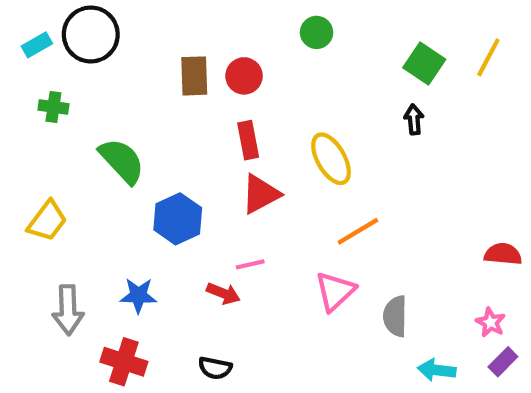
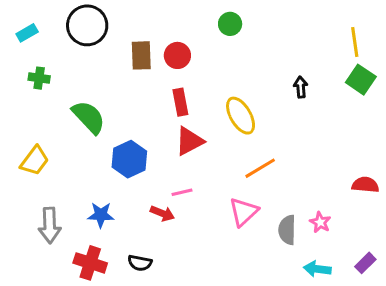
black circle: (91, 34) -> (87, 25), moved
yellow line: (488, 57) -> (355, 42), turned -36
green square: (424, 63) -> (361, 80), moved
pink star: (491, 322) -> (320, 222), moved
black semicircle: (215, 368) -> (140, 263), moved

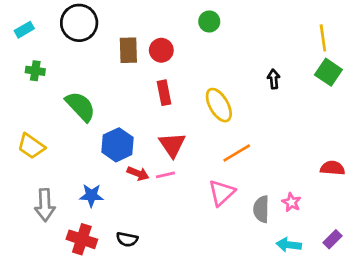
red triangle: (189, 141) -> (172, 145), moved, turned -36
yellow trapezoid: (35, 161) -> (31, 146), turned 88
red arrow: (162, 213) -> (138, 174), moved

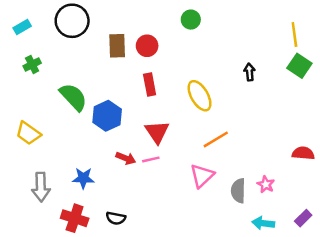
green cross: (35, 71) -> (32, 64), turned -35
blue hexagon: (117, 145) -> (107, 116), moved

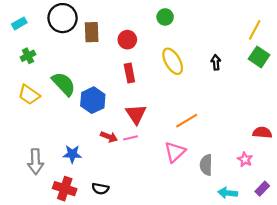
yellow line: (294, 35) -> (255, 30), turned 36
brown rectangle: (117, 46) -> (92, 32), moved
yellow ellipse: (200, 96) -> (173, 61), moved
yellow trapezoid: (28, 133) -> (29, 95), moved
pink star: (266, 184) -> (245, 159), moved

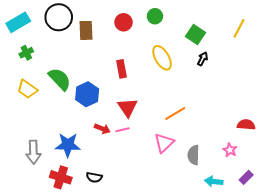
cyan rectangle: (19, 23) -> (18, 22), size x1.6
red circle: (127, 40) -> (124, 22), moved
green square: (259, 57) -> (195, 34), moved
black arrow: (216, 62) -> (203, 59), turned 32
blue star: (72, 154) -> (68, 145), size x1.4

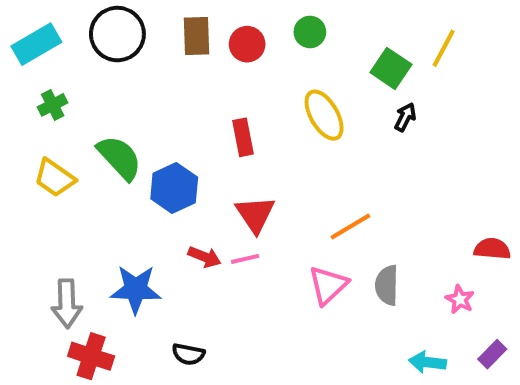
yellow line: (239, 28) -> (444, 48), moved
brown rectangle: (86, 30) -> (196, 36), moved
gray semicircle: (193, 155) -> (387, 285), moved
red cross: (61, 177) -> (91, 356), moved

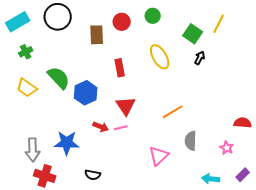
brown rectangle: (196, 36) -> (97, 35), moved
pink triangle: (328, 285) -> (159, 156), moved

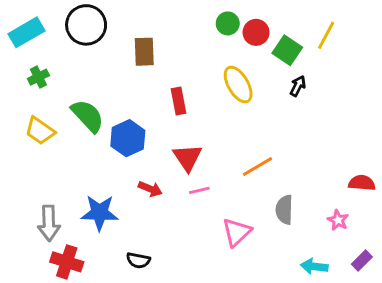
red circle: (122, 22) -> (256, 32), moved
pink line: (121, 128) -> (199, 190), moved

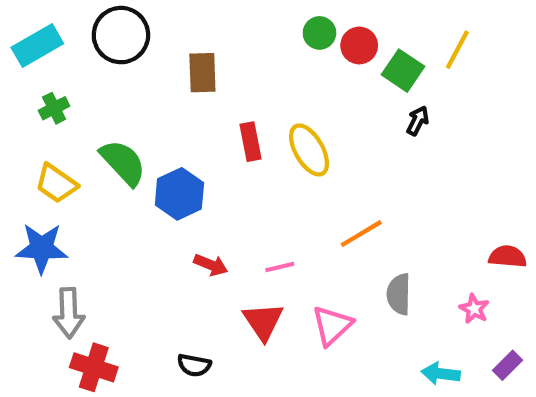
yellow ellipse: (238, 85) -> (309, 150), moved
red triangle: (187, 158) -> (263, 321), moved
blue star: (100, 213) -> (42, 248), moved

